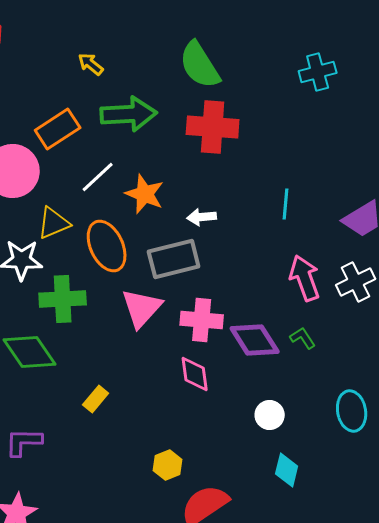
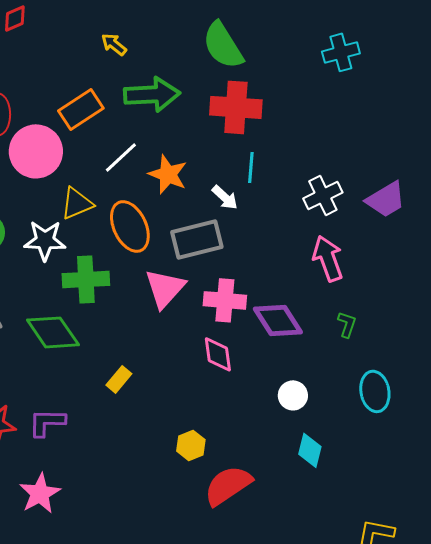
cyan line: (286, 204) -> (251, 167), moved
white arrow: (202, 217) -> (225, 197), turned -132
white cross: (356, 282) -> (323, 195), moved
green L-shape: (303, 338) -> (347, 324), moved, turned 52

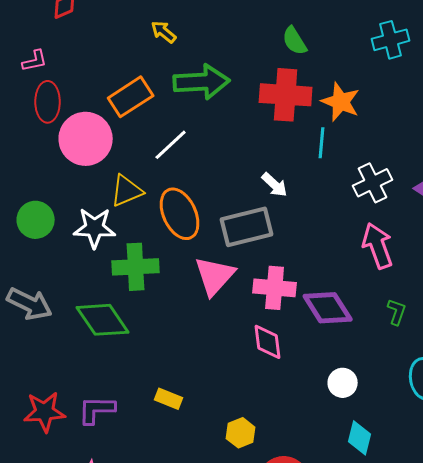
green semicircle: (223, 45) -> (295, 41), moved, size x0.6
cyan line: (251, 167) -> (322, 143), moved
orange star: (168, 174) -> (341, 102), moved
yellow rectangle: (119, 379) -> (169, 399), moved, turned 72

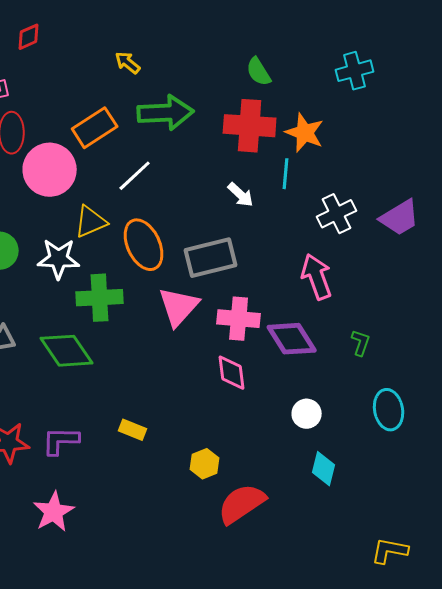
white arrow: (275, 185) -> (241, 195), moved
pink arrow: (378, 246) -> (317, 277), moved

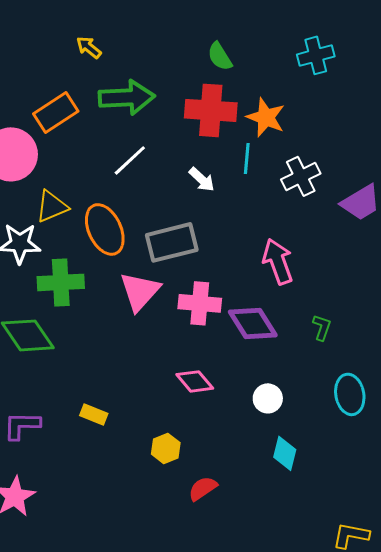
white line: (135, 176) -> (130, 160), moved
white cross: (337, 214) -> (301, 176), moved
pink diamond: (232, 373) -> (195, 381), moved, turned -33
red semicircle: (242, 504) -> (203, 488), size x0.6

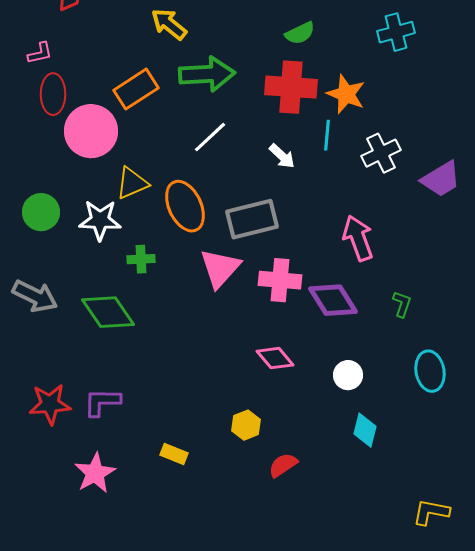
yellow arrow: (89, 47) -> (169, 24), size x1.4
green semicircle: (220, 56) -> (300, 33), turned -84
green cross: (61, 282) -> (141, 259), size x0.6
yellow rectangle: (94, 414) -> (174, 454), moved

